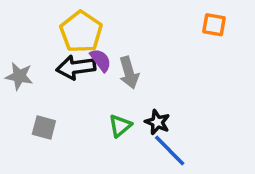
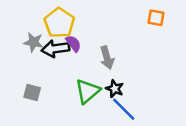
gray arrow: (129, 73) -> (107, 58), moved
gray star: (19, 76) -> (33, 42), moved
green triangle: (120, 126) -> (88, 91), size x1.5

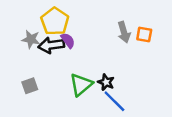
orange square: (156, 18) -> (144, 35), moved
gray arrow: (107, 58) -> (124, 32), moved
gray square: (32, 93) -> (30, 86), turned -35

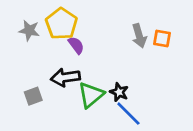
gray star: (31, 39) -> (29, 30), moved
black arrow: (51, 45) -> (65, 77), moved

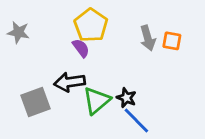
yellow pentagon: (61, 24) -> (91, 25), moved
gray star: (29, 30) -> (18, 32), moved
gray square: (33, 96) -> (35, 102), size x1.5

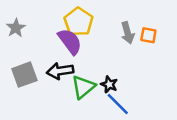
gray star: (18, 32) -> (16, 28), turned 30
purple semicircle: (81, 48) -> (70, 41), size x1.6
gray square: (35, 102) -> (24, 75), moved

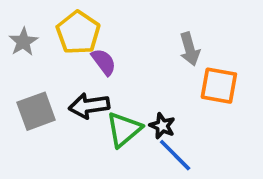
yellow pentagon: (78, 22) -> (78, 33), moved
orange square: (148, 35) -> (219, 86), moved, size x1.5
purple semicircle: (70, 41) -> (104, 62), size x0.7

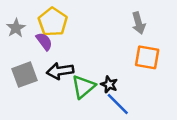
gray arrow: (190, 49) -> (139, 23), moved
purple semicircle: (104, 62) -> (44, 41), moved

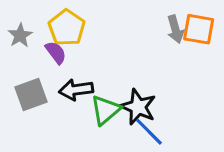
orange square: (147, 57) -> (199, 29), moved
black star: (109, 84) -> (138, 107), size x1.6

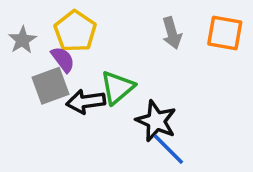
gray arrow: (175, 29) -> (172, 33), moved
gray square: (31, 94) -> (51, 86), moved
green triangle: (106, 110) -> (117, 88), moved

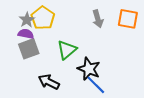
gray star: (22, 40) -> (27, 20), moved
purple semicircle: (63, 59) -> (26, 34), moved, turned -42
black arrow: (86, 102) -> (49, 82), moved, turned 35

